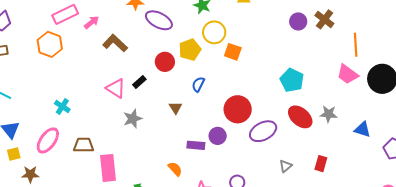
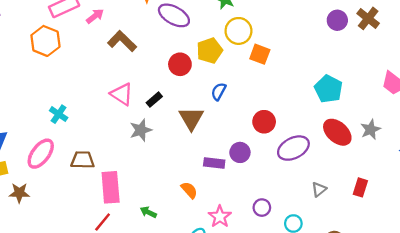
black rectangle: (139, 82) -> (154, 100), moved
brown triangle: (176, 108) -> (191, 118), size x1.6
red circle: (238, 109) -> (264, 122), size x0.7
gray star: (329, 114) -> (371, 129), turned -30

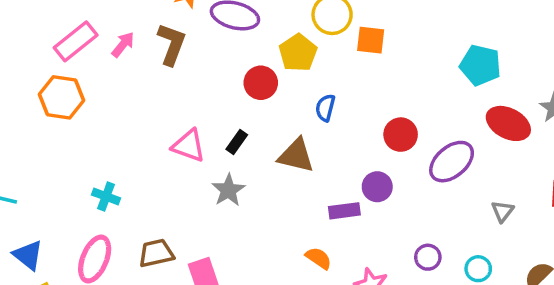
brown L-shape: (122, 41) -> (172, 44), moved, turned 80
brown triangle: (191, 118) -> (296, 156), turned -32

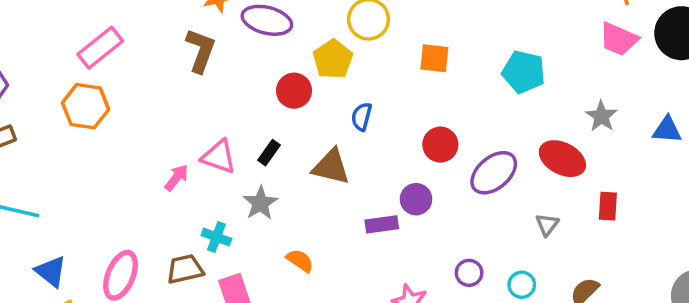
orange square: (371, 40) -> (434, 58), moved
pink arrow: (123, 45) -> (176, 178), moved
red ellipse: (508, 123) -> (562, 159), moved
cyan cross: (106, 196) -> (216, 237), moved
orange semicircle: (319, 258) -> (300, 261), moved

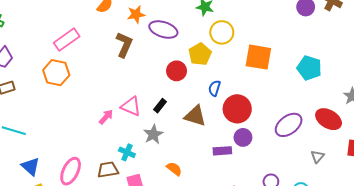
orange square: (434, 58) -> (258, 57), size x1.5
red circle: (440, 145) -> (237, 109), moved, size x1.4

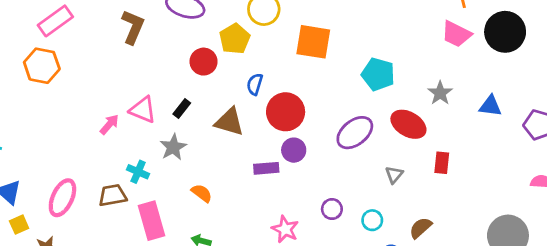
cyan pentagon: (309, 68) -> (378, 74), moved

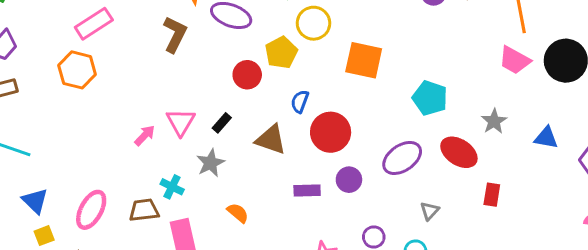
pink triangle: (143, 110) -> (181, 122), turned 36
purple circle: (294, 150) -> (349, 180), moved
gray triangle: (394, 175) -> (430, 211), moved

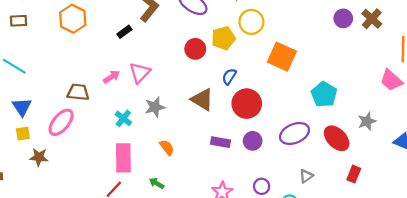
black rectangle: (222, 123) -> (124, 32), moved
brown trapezoid: (144, 210) -> (78, 92), moved

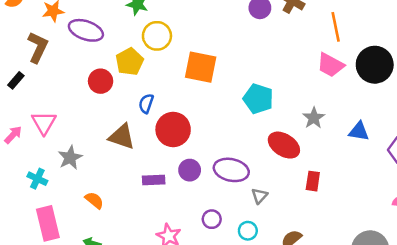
purple ellipse: (295, 133) -> (231, 170), moved, turned 48

